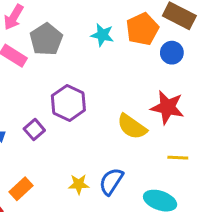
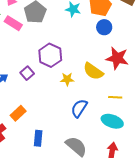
blue circle: (172, 53) -> (104, 27), moved
yellow line: (178, 158) -> (115, 97), moved
yellow star: (79, 184) -> (67, 79), moved

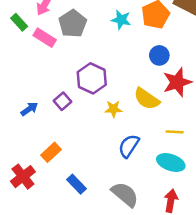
blue circle: (104, 27) -> (159, 55), moved
red star: (117, 58) -> (177, 82), turned -30
blue rectangle: (38, 138) -> (76, 184), turned -49

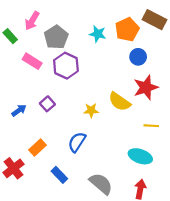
pink rectangle: (45, 38) -> (32, 61), moved
blue circle: (159, 55) -> (138, 57), moved
purple hexagon: (92, 78) -> (66, 66), moved
yellow line: (175, 132) -> (151, 126), moved
blue semicircle: (129, 146) -> (77, 142), moved

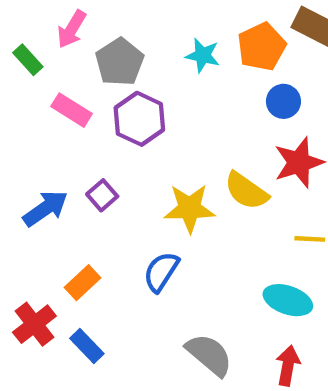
blue arrow: (19, 110) -> (45, 208), size x1.5
yellow star: (91, 110) -> (190, 208), size x1.6
blue rectangle: (59, 175) -> (87, 346), moved

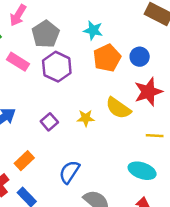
orange pentagon: (262, 47) -> (107, 58), moved
purple square: (102, 195) -> (49, 122), moved
yellow star: (190, 208) -> (86, 118), size x0.6
blue semicircle: (161, 272) -> (69, 172), moved

